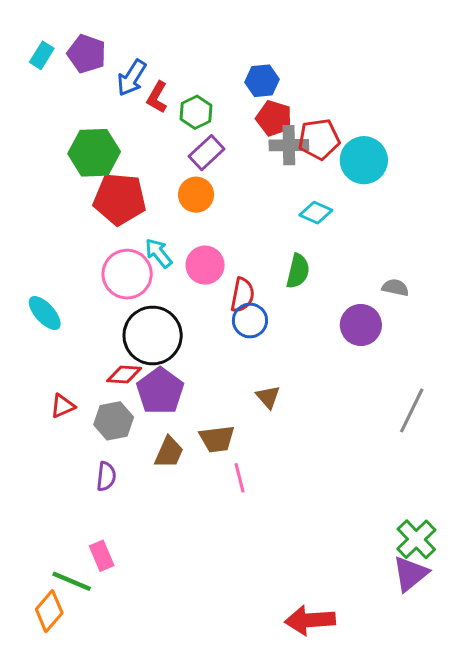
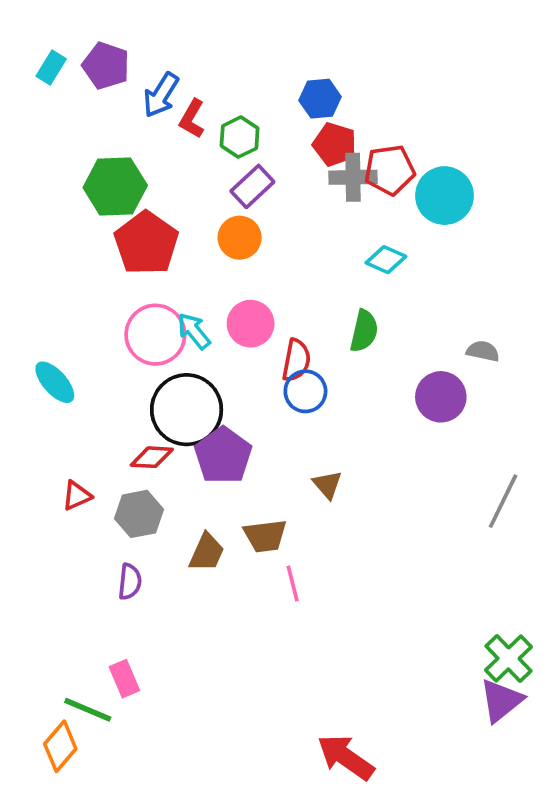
red pentagon: (120, 199) -> (146, 243), turned 30
cyan arrow: (159, 253) -> (194, 331), moved
purple pentagon: (160, 391) -> (223, 455), moved
red arrow: (310, 620) -> (346, 757), moved, turned 39

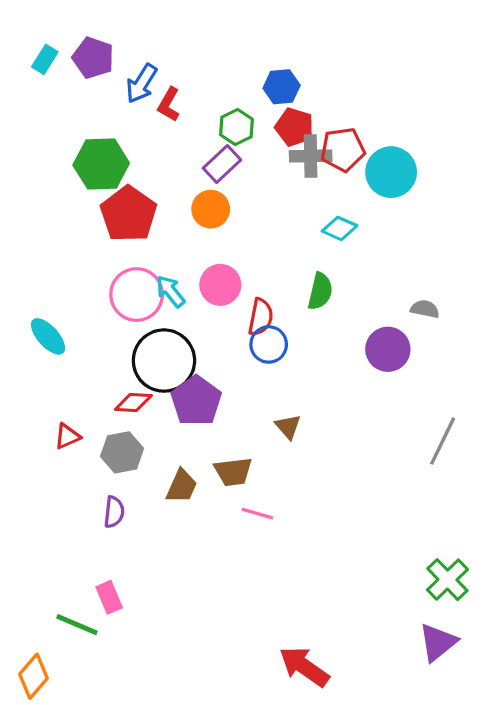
green hexagon: (240, 137) -> (236, 127), moved
pink line: (293, 583) -> (257, 514), turned -60
purple triangle: (501, 701) -> (438, 642), moved
orange diamond: (60, 746) -> (33, 676), moved

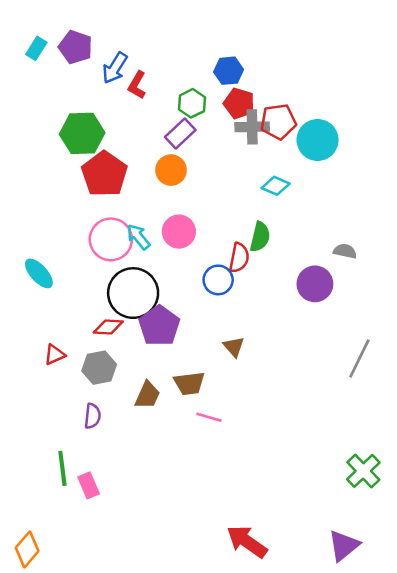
red semicircle: (261, 317) -> (239, 258), moved
green line: (77, 625) -> (62, 468), moved, turned 60
purple triangle: (438, 642) -> (344, 546), moved

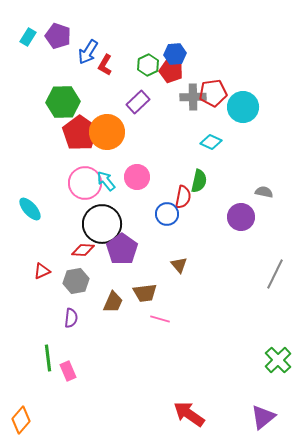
green hexagon: (192, 103) -> (148, 65), moved
red pentagon: (239, 103) -> (171, 71), moved
orange circle: (171, 170) -> (107, 132), moved, size x1.5

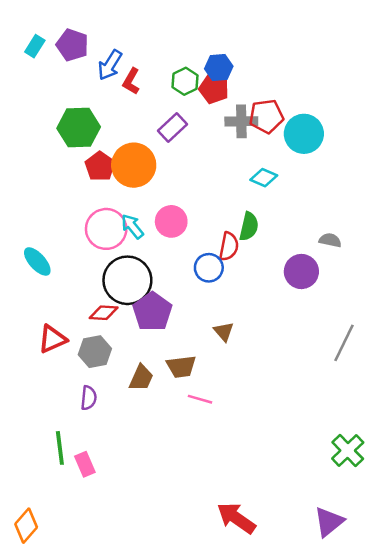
red pentagon: (80, 133) -> (100, 166), size x0.7
red triangle: (42, 271) -> (52, 339), size x1.4

